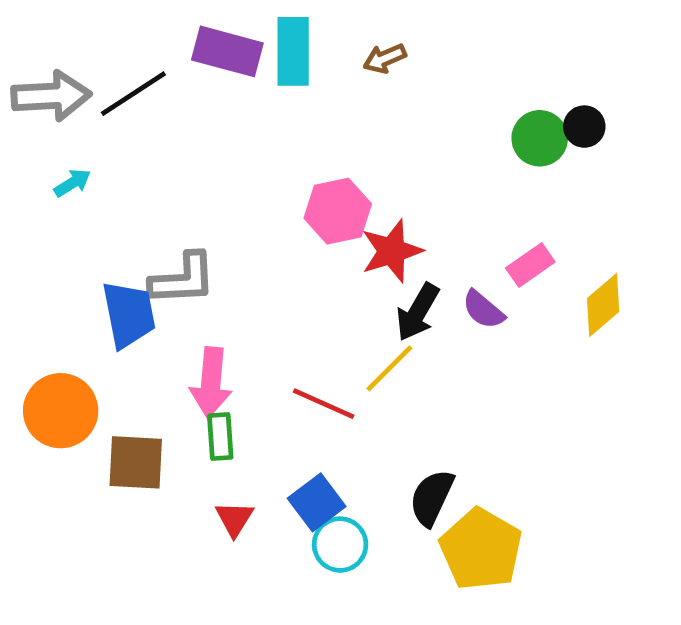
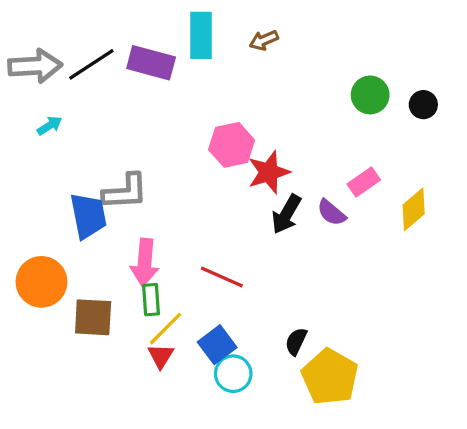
purple rectangle: (227, 51) -> (151, 63), moved
black circle: (584, 127) -> (423, 105), moved
yellow line: (389, 368) -> (166, 329), moved
black semicircle: (432, 498) -> (296, 341), size x0.7

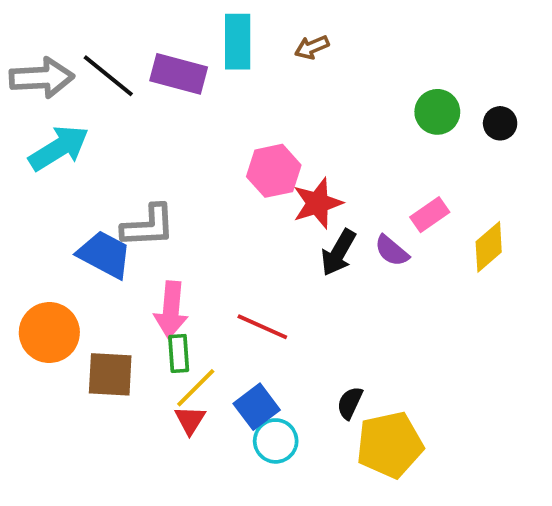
black line: (91, 64) -> (108, 76), turned 72
cyan arrow: (50, 126) -> (59, 148), size x2.0
blue trapezoid: (88, 216) -> (104, 255), turned -51
yellow pentagon: (330, 377) -> (390, 445), turned 30

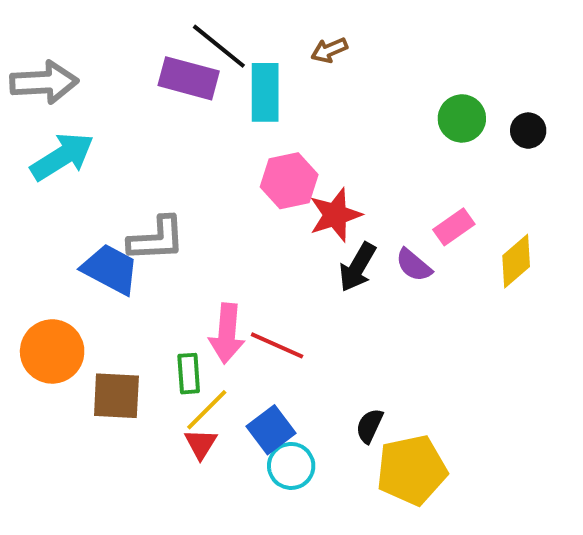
cyan rectangle: (238, 42) -> (265, 92), moved
black line: (108, 76) -> (219, 46), moved
pink arrow: (171, 310) -> (227, 333), moved

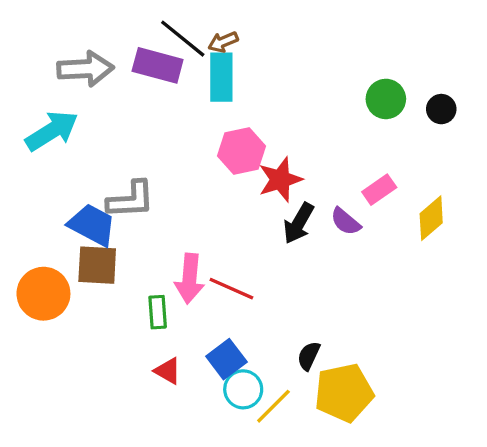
brown arrow: (329, 50) -> (223, 42), moved
gray arrow: (44, 82) -> (85, 69), moved
brown square: (116, 396) -> (97, 265), moved
yellow line: (207, 410) -> (273, 406), moved
red triangle: (201, 444) -> (168, 371), turned -32

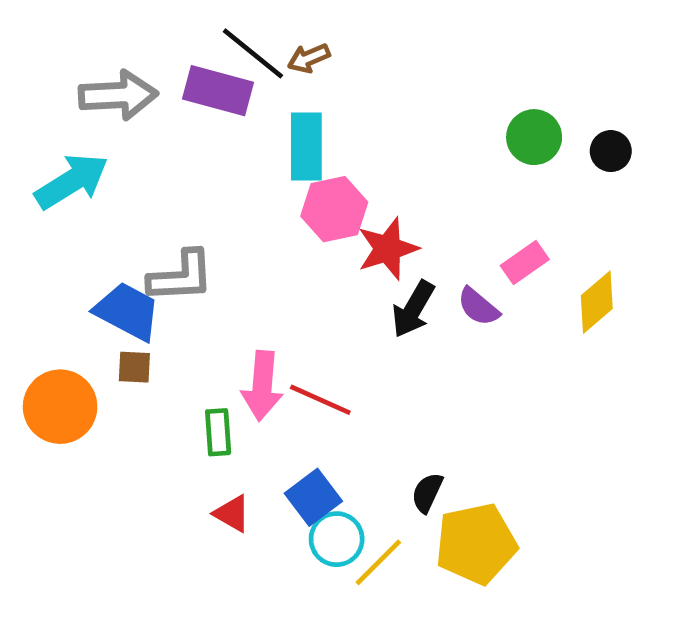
cyan rectangle: (221, 77) -> (306, 146), moved
brown square: (97, 265) -> (134, 367), size x0.6

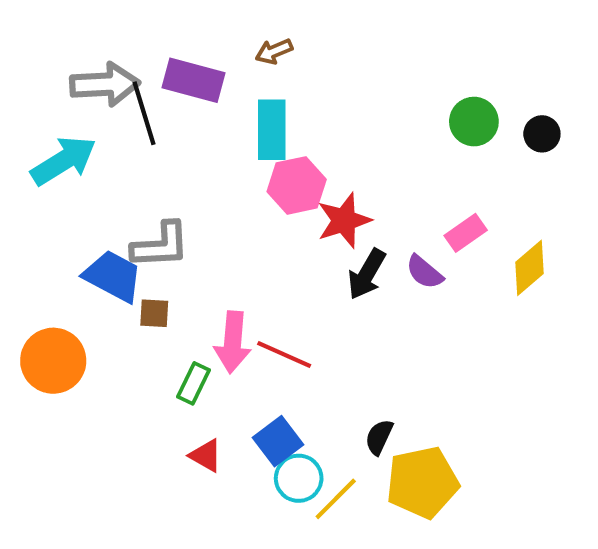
black line: (253, 53) -> (144, 113), moved, turned 34
brown square: (134, 367) -> (154, 313), moved
green rectangle: (218, 432) -> (193, 383), turned 30

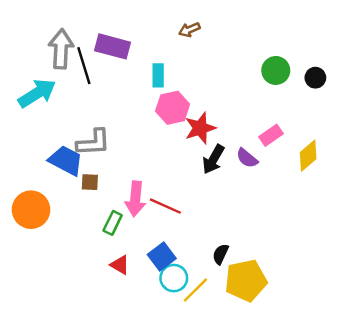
brown arrow: (274, 51) -> (189, 30), moved
gray arrow: (105, 84) -> (61, 49), turned -84
cyan rectangle: (272, 130) -> (158, 75), size x0.7

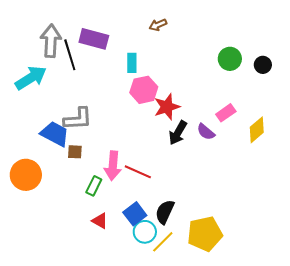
black semicircle: (221, 254) -> (165, 212), moved, size x1.4

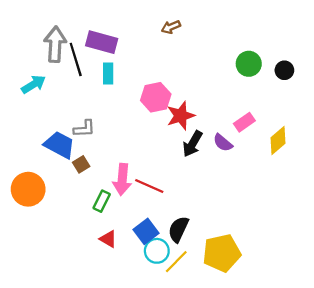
cyan rectangle: (132, 63) -> (108, 74), moved
cyan arrow: (31, 78) -> (34, 84), size x0.7
gray L-shape: (78, 119) -> (84, 129), size x0.7
brown square: (75, 152) -> (81, 164), turned -35

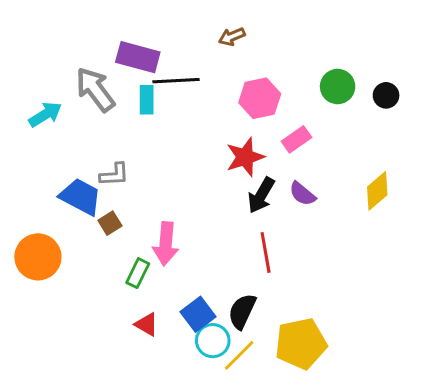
gray arrow: (55, 44) -> (95, 89), moved, turned -40
black line: (76, 59) -> (176, 81), moved, turned -76
pink hexagon: (156, 97) -> (260, 98), moved
pink rectangle: (244, 122) -> (296, 139), moved
red line: (149, 186) -> (266, 253), moved, turned 56

